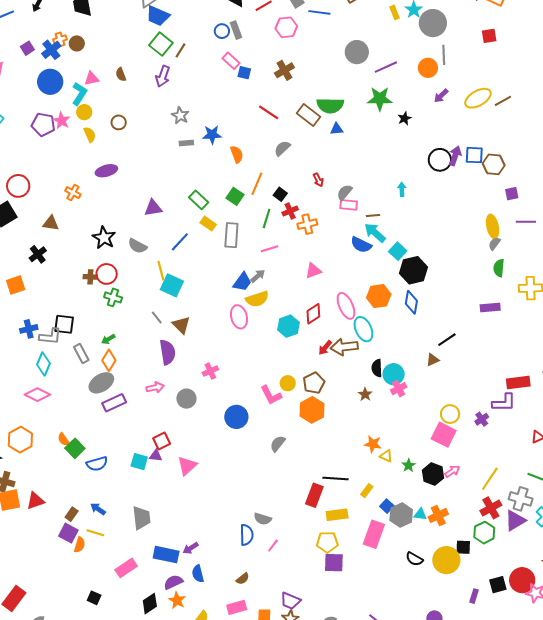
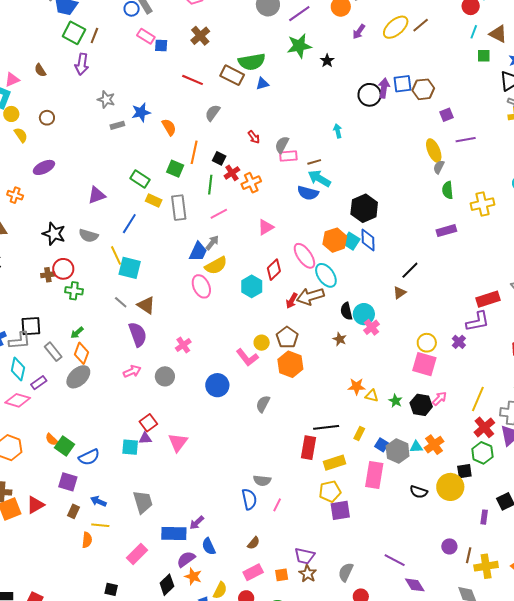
cyan square: (398, 251) -> (351, 241), moved
purple rectangle: (114, 403) -> (39, 383), moved, size x0.7
purple square: (68, 533) -> (68, 482), moved

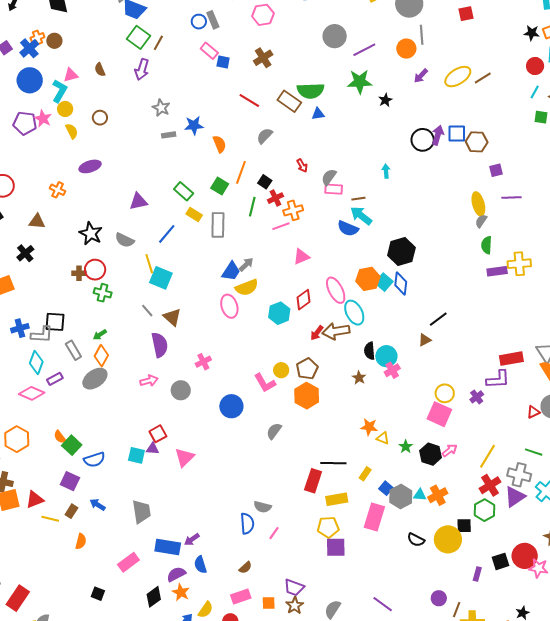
pink line: (219, 214) -> (281, 226), moved
purple rectangle: (446, 231) -> (497, 271), moved
yellow line: (100, 525) -> (50, 519), moved

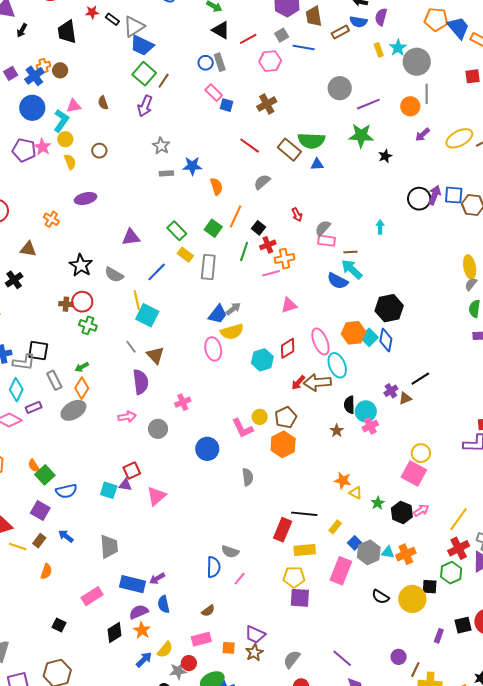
purple cross: (477, 397) -> (391, 391), moved
gray semicircle: (274, 431) -> (248, 477), turned 132

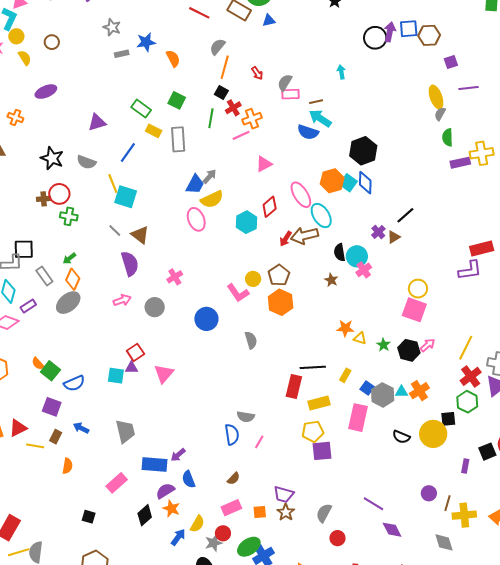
orange line: (235, 216) -> (225, 67), moved

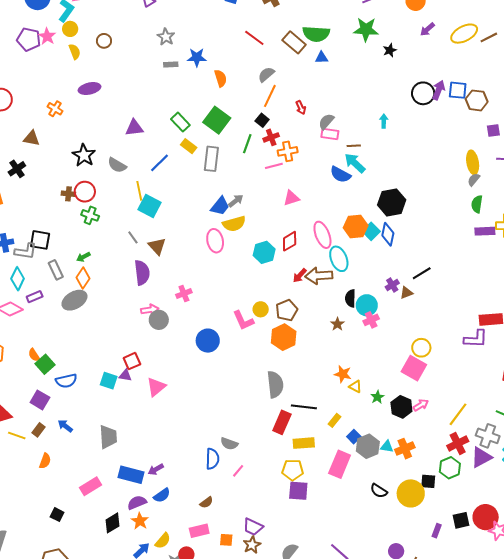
green square: (177, 100) -> (217, 120), size x1.5
pink arrow: (122, 300) -> (150, 310), moved
gray semicircle: (251, 340) -> (275, 384), moved, size x1.5
blue semicircle: (189, 479) -> (162, 495), turned -114

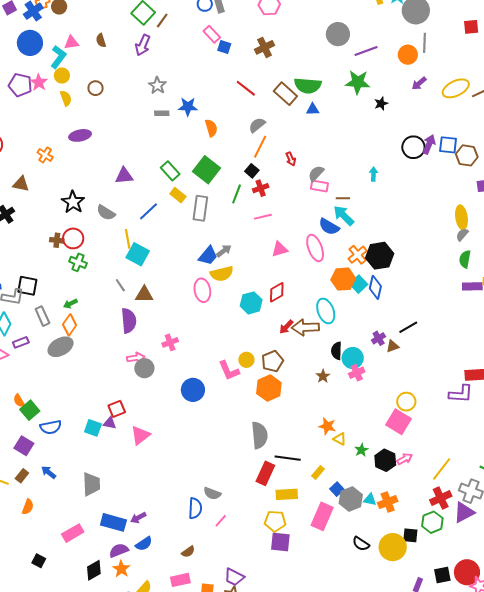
orange cross: (288, 151) -> (358, 255), moved, turned -30
pink ellipse: (322, 235) -> (315, 248), moved
brown triangle: (157, 246) -> (144, 295), turned -48

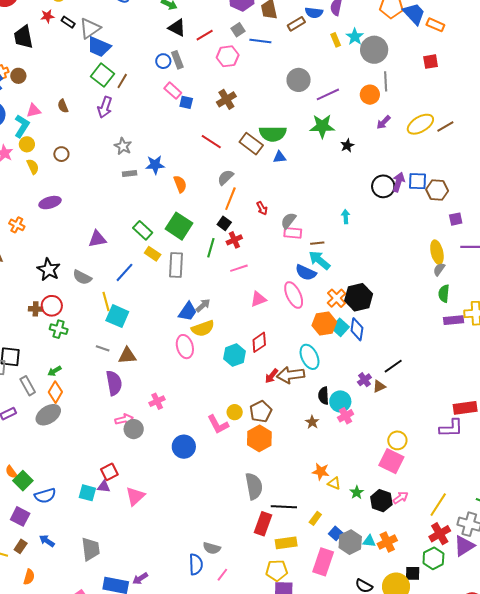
gray line: (120, 285) -> (103, 348), turned -32

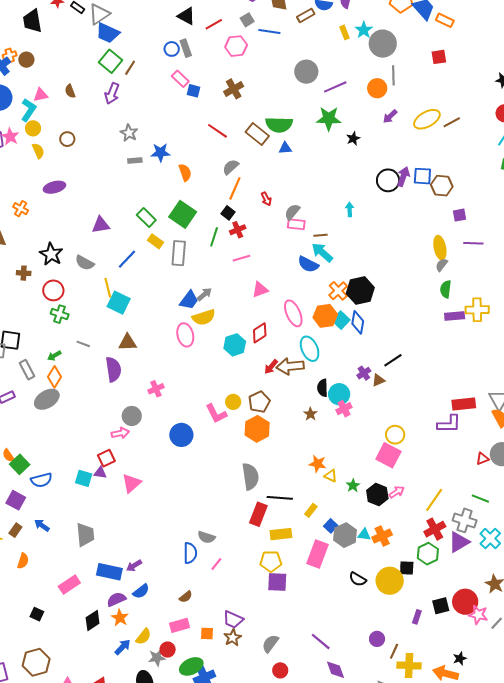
pink ellipse: (294, 295) -> (293, 313), moved
brown cross: (36, 309) -> (24, 273), moved
gray line: (103, 348) -> (83, 344), moved
pink arrow: (124, 420) -> (120, 433), moved

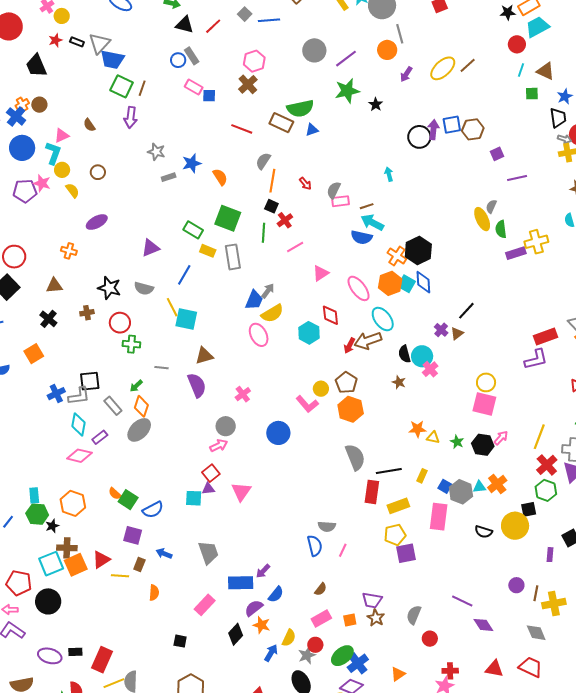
pink hexagon: (236, 46) -> (254, 61), moved
yellow ellipse: (440, 248) -> (482, 219), moved
red diamond: (260, 333) -> (330, 315), turned -50

